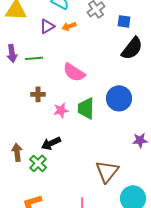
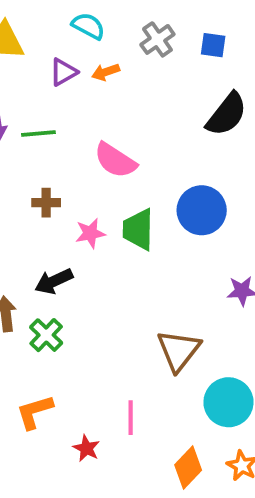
blue square: (124, 21) -> (213, 45), moved
black arrow: (51, 143) -> (54, 281), moved

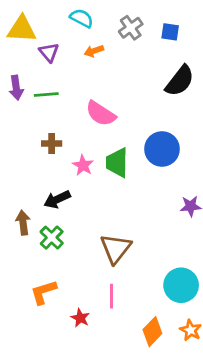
purple triangle: (63, 72) -> (49, 52), moved, turned -40
pink star: (90, 233) -> (83, 165), turned -30
brown triangle: (179, 350) -> (116, 248), moved

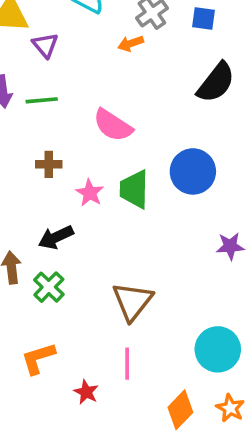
orange arrow: (94, 51) -> (131, 43), moved

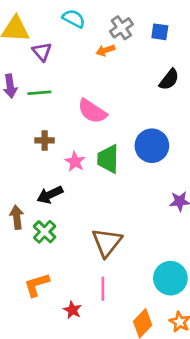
black semicircle: (216, 83) -> (169, 79), size x0.7

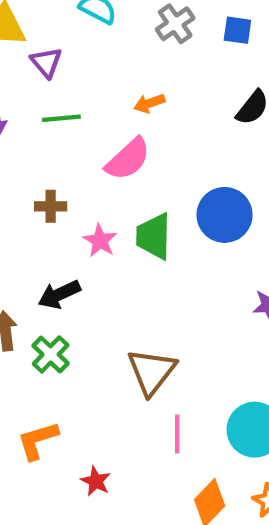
orange arrow: (106, 50) -> (149, 103), moved
green line: (39, 93) -> (61, 118), moved
pink semicircle: (92, 111) -> (128, 159), turned -76
pink line: (103, 289) -> (177, 434), moved

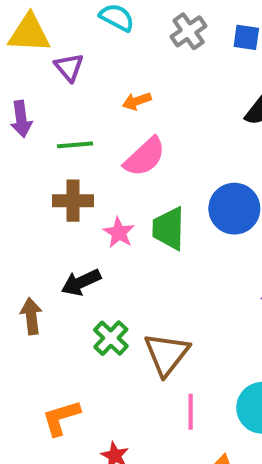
orange arrow: (149, 103) -> (137, 101), moved
green line: (61, 118) -> (75, 145), moved
brown cross: (51, 206) -> (73, 201), size x1.4
green cross: (51, 354) -> (111, 338), moved

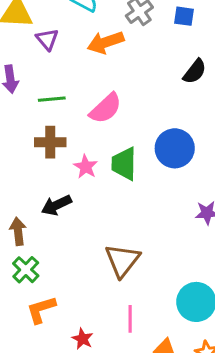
orange arrow: (137, 101) -> (106, 42), moved, size x1.6
green cross: (111, 338) -> (26, 270), moved
pink line: (191, 412) -> (130, 319), moved

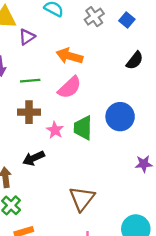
blue square: (184, 16) -> (127, 20), turned 32
purple triangle: (47, 39) -> (27, 37), turned 36
orange arrow: (106, 42) -> (70, 56), moved, turned 35

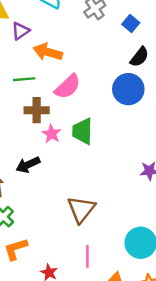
blue square: (127, 20) -> (131, 23), moved
orange arrow: (70, 56) -> (48, 52), moved
brown cross: (29, 112) -> (37, 110), moved
blue circle: (120, 117) -> (128, 89), moved

